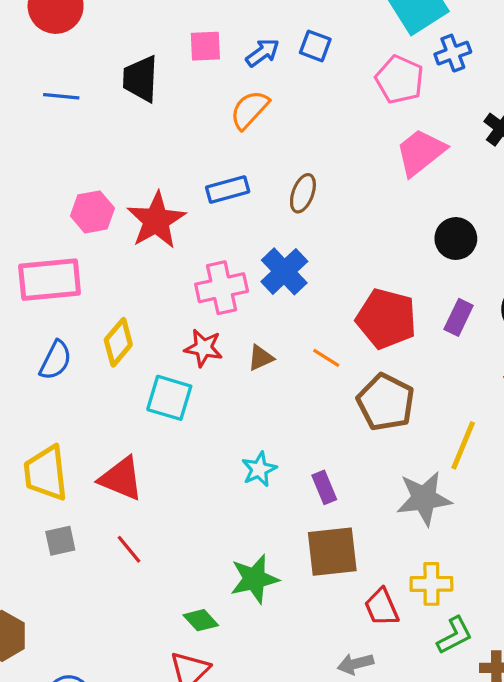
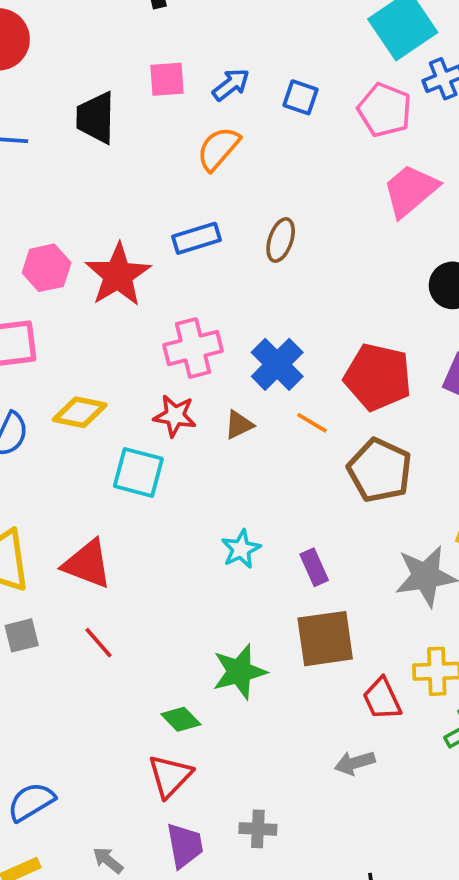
blue square: (315, 46) -> (300, 97), moved
blue cross: (284, 271) -> (277, 364), moved
yellow diamond: (118, 342) -> (80, 412), turned 63

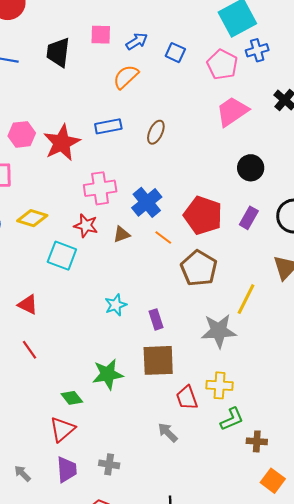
red triangle: (87, 564) -> (28, 305), size x0.7
gray arrow: (355, 763) -> (168, 433), turned 55

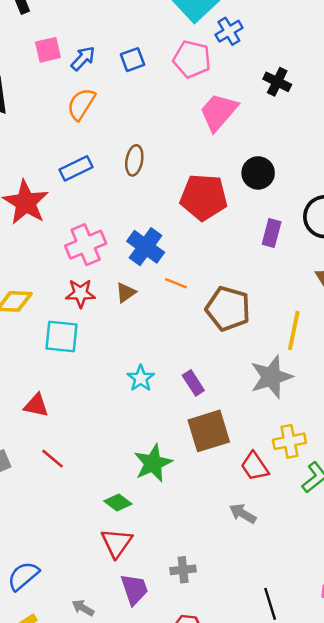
pink square: (101, 35) -> (48, 50), moved
blue square: (175, 53) -> (132, 60), turned -30
red pentagon: (203, 215) -> (204, 197), moved

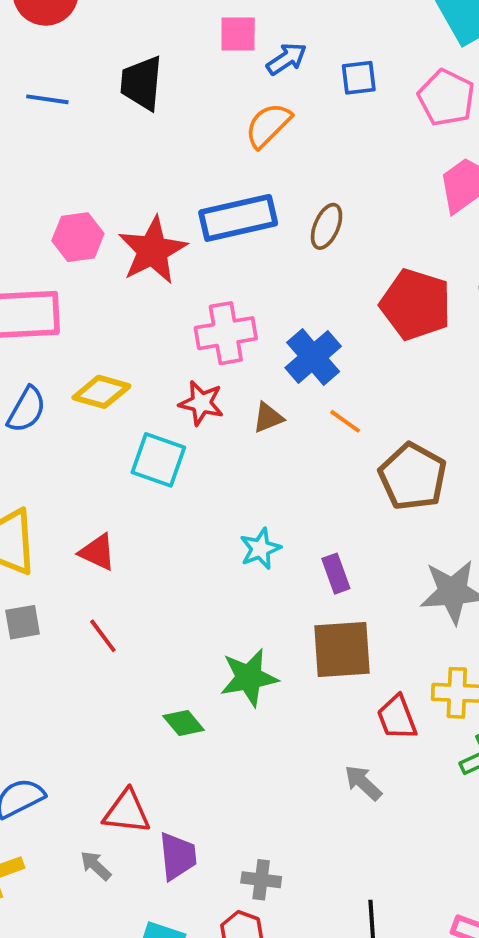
blue rectangle: (76, 168) -> (238, 218), size x1.5
red triangle: (117, 543) -> (127, 812), moved, turned 48
gray cross: (183, 570) -> (261, 880), moved

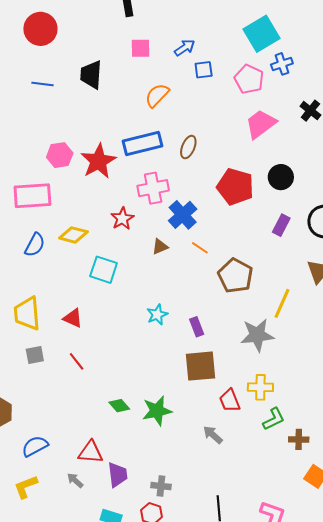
blue arrow: (287, 59) -> (185, 48), moved
pink cross: (226, 333) -> (153, 188), moved
red star: (201, 403) -> (122, 219), moved, turned 30
green star: (249, 678) -> (157, 411), moved

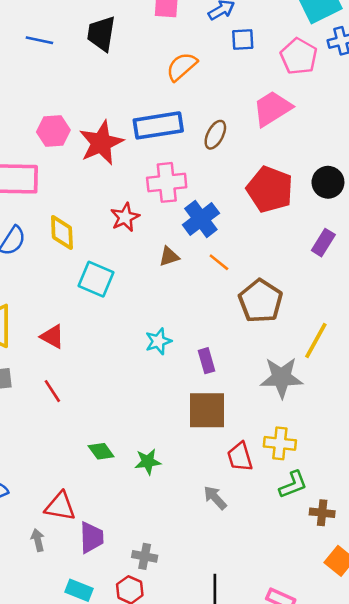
pink trapezoid: (261, 124) -> (272, 108), moved
yellow diamond: (73, 235) -> (62, 232), turned 68
green star: (157, 411) -> (148, 462), size x0.7
gray arrow: (75, 480) -> (38, 540), turned 30

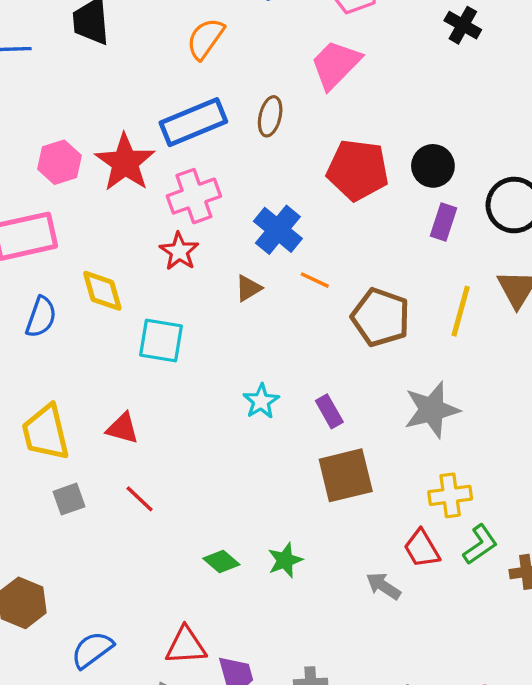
pink cross: (167, 182) -> (194, 196), moved
black circle: (328, 182) -> (433, 166), moved
yellow line: (316, 341) -> (461, 311), moved
red trapezoid: (240, 457) -> (422, 549), moved

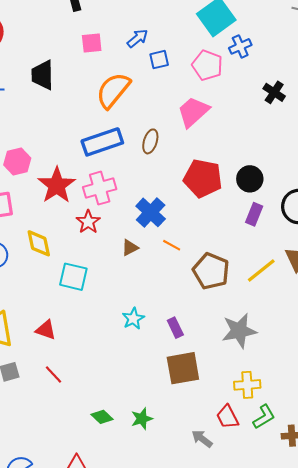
orange semicircle: (205, 39) -> (113, 90), size x1.4
red star: (125, 162) -> (57, 185), moved
yellow line: (461, 311) -> (261, 270), turned 32

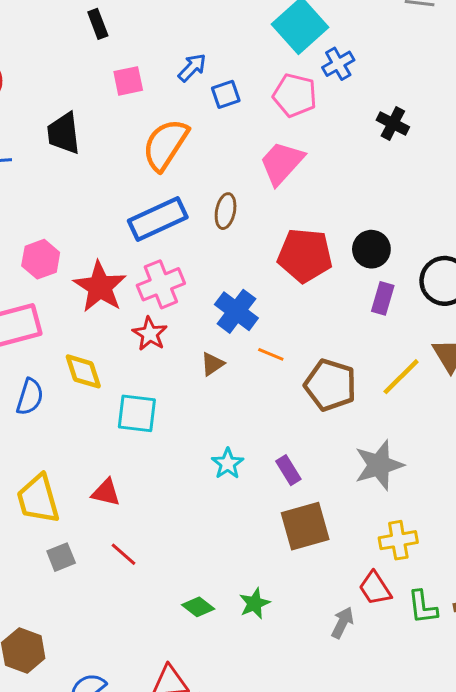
green L-shape: (264, 417) -> (423, 607), moved, turned 120
gray arrow: (202, 439) -> (342, 623), turned 85

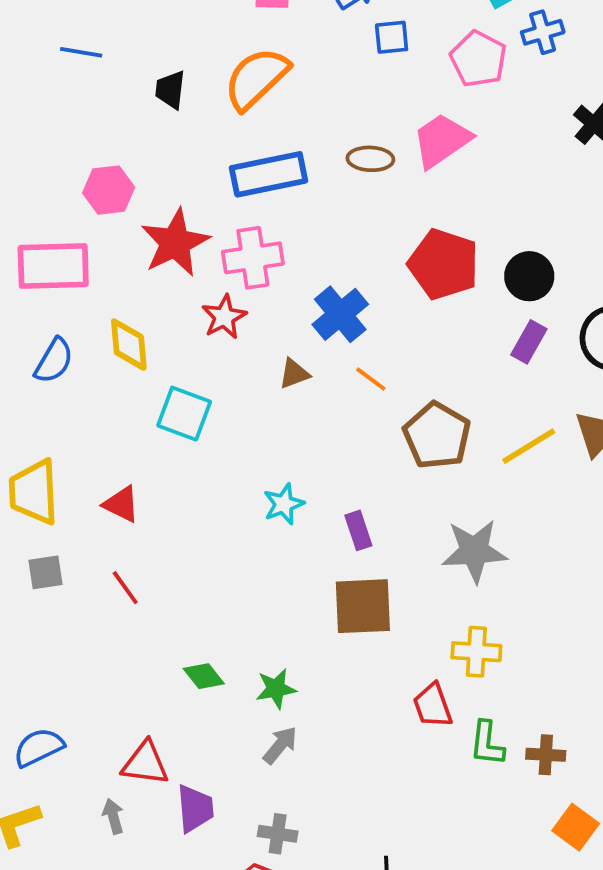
black trapezoid: (64, 133) -> (170, 90), moved, size x0.7
orange semicircle: (165, 145) -> (256, 79), moved
brown ellipse: (226, 211) -> (370, 159), moved, turned 68
gray arrow: (342, 623) -> (280, 745), moved

